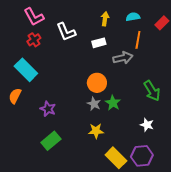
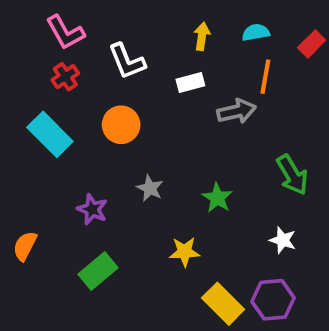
orange circle: (97, 83) -> (121, 125), moved
orange semicircle: (15, 96) -> (25, 246), moved
gray star: (94, 104) -> (150, 188), moved

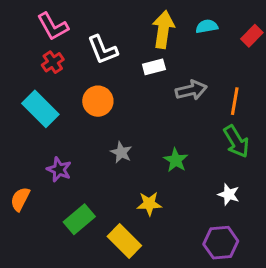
yellow arrow: (202, 36) -> (163, 30), size x1.6
orange line: (265, 77) -> (235, 101), moved
purple star: (92, 209) -> (59, 169), moved
yellow rectangle: (223, 304) -> (124, 241), moved

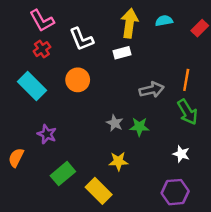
gray arrow: (191, 90) -> (152, 90), moved
gray star: (121, 152) -> (115, 123), moved
green star: (176, 160) -> (139, 127), turned -30

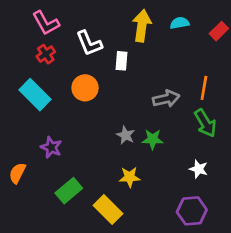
white rectangle: (122, 53) -> (122, 61), moved, turned -70

